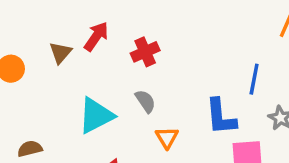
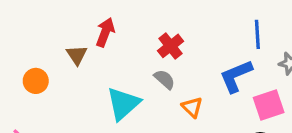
red cross: (145, 52) -> (170, 46), moved
blue L-shape: (221, 117) -> (236, 76), turned 87

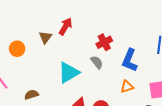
blue L-shape: (236, 76) -> (130, 60), moved, turned -55
orange triangle: (192, 107) -> (127, 87), moved, turned 48

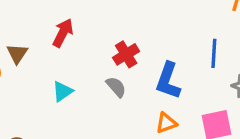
brown triangle: (45, 37) -> (17, 54), moved
cyan triangle: (69, 73) -> (62, 91), moved, size x0.6

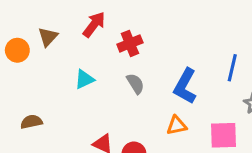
red cross: (126, 54) -> (130, 43), moved

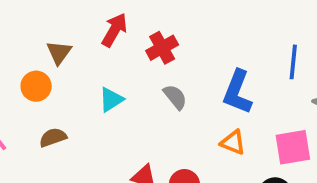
orange circle: (17, 50) -> (36, 86), moved
brown semicircle: (31, 122) -> (53, 137), moved
orange triangle: (177, 125) -> (233, 142), turned 40

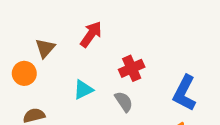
red cross: (162, 48) -> (132, 68), moved
gray semicircle: (175, 97) -> (124, 102), moved

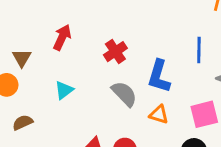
red cross: (132, 68) -> (115, 52), moved
gray semicircle: (124, 102) -> (124, 94), moved, size x1.4

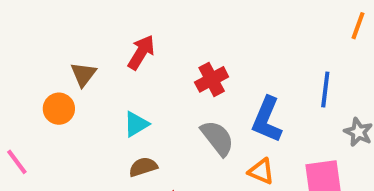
brown semicircle: (23, 122) -> (143, 167), moved

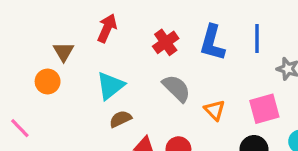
blue L-shape: (267, 120) -> (212, 43), moved
cyan triangle: (136, 124) -> (110, 86), size x1.4
orange triangle: (261, 171) -> (215, 110), turned 30

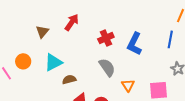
blue line: (257, 39) -> (170, 39), moved
orange circle: (48, 81) -> (23, 61), moved
cyan triangle: (110, 86) -> (53, 62), moved

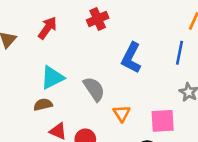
red cross: (106, 38) -> (98, 19), moved
cyan triangle: (53, 62) -> (52, 77), moved

